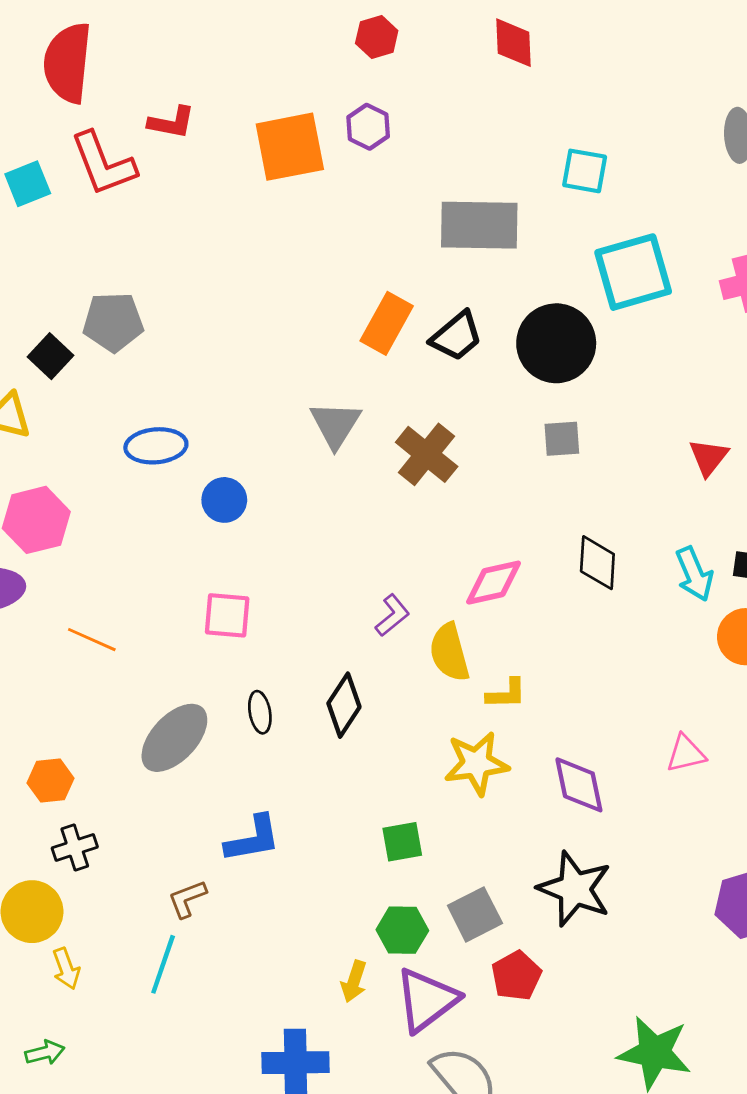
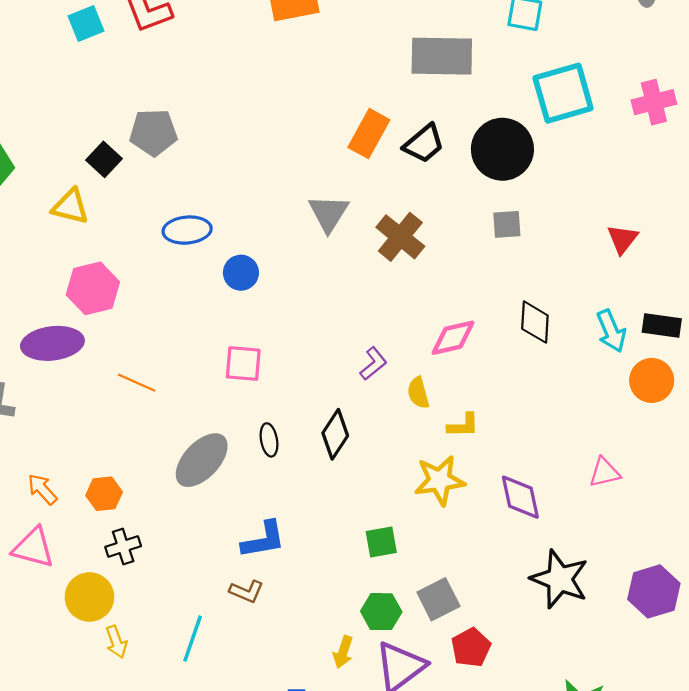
yellow semicircle: (449, 652) -> (418, 393), size x0.7
black star: (575, 889) -> (560, 579), moved
brown L-shape: (187, 899) -> (247, 591), moved, turned -136

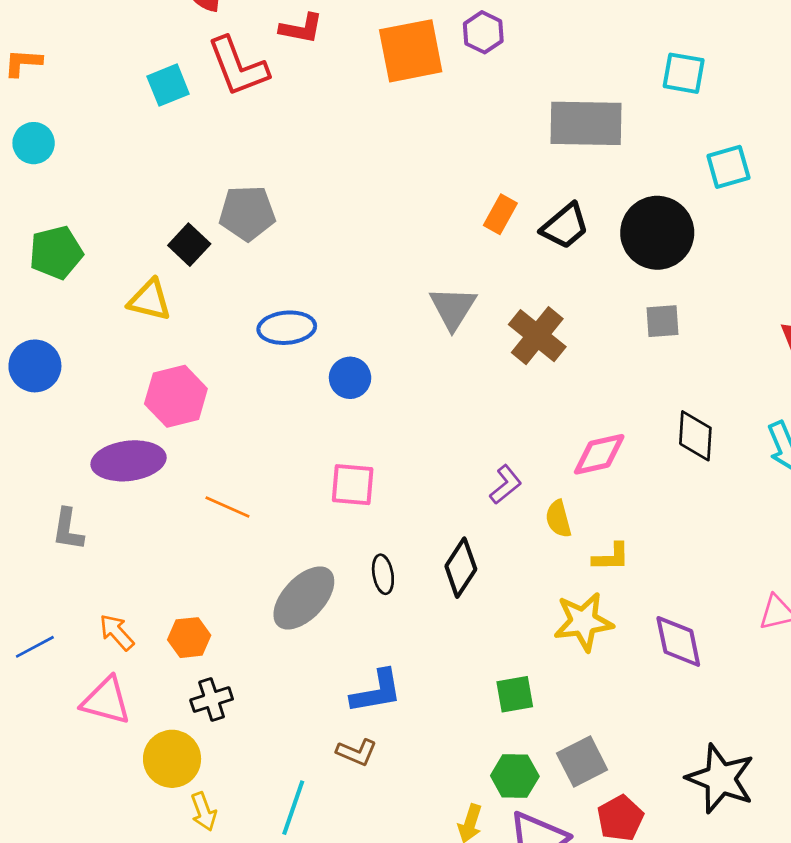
cyan square: (563, 93) -> (728, 167), size x0.6
orange rectangle: (369, 134) -> (500, 214), size x0.7
black star: (560, 579) -> (721, 779), moved

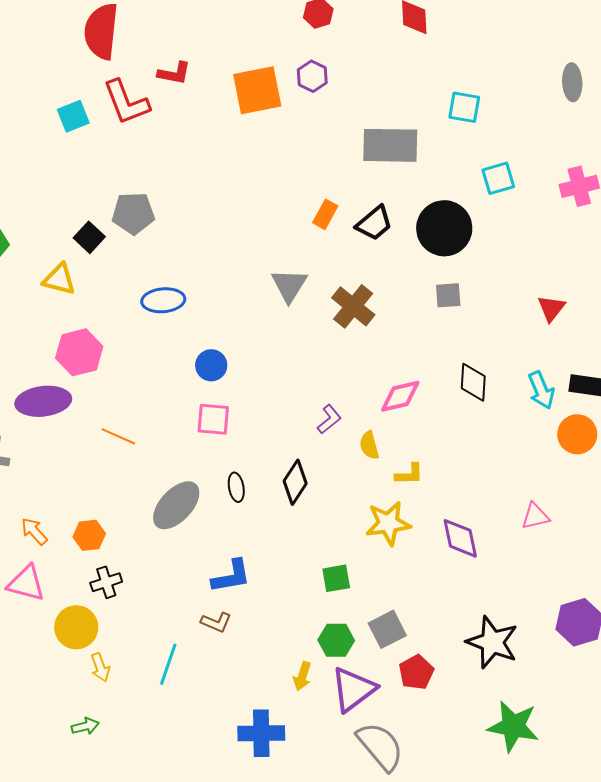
blue circle: (350, 378) -> (211, 365), moved

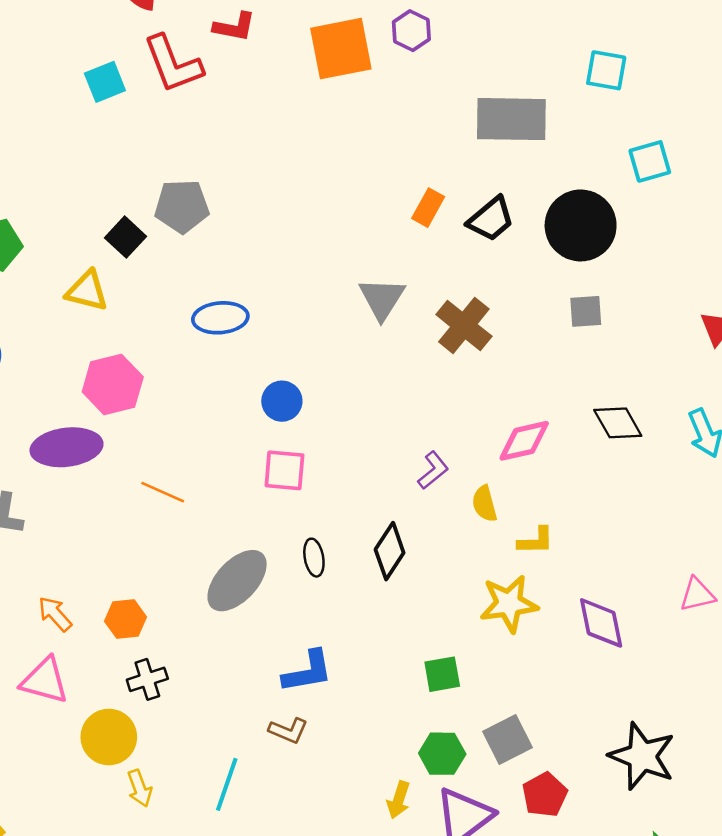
black diamond: (473, 382) -> (618, 423), turned -33

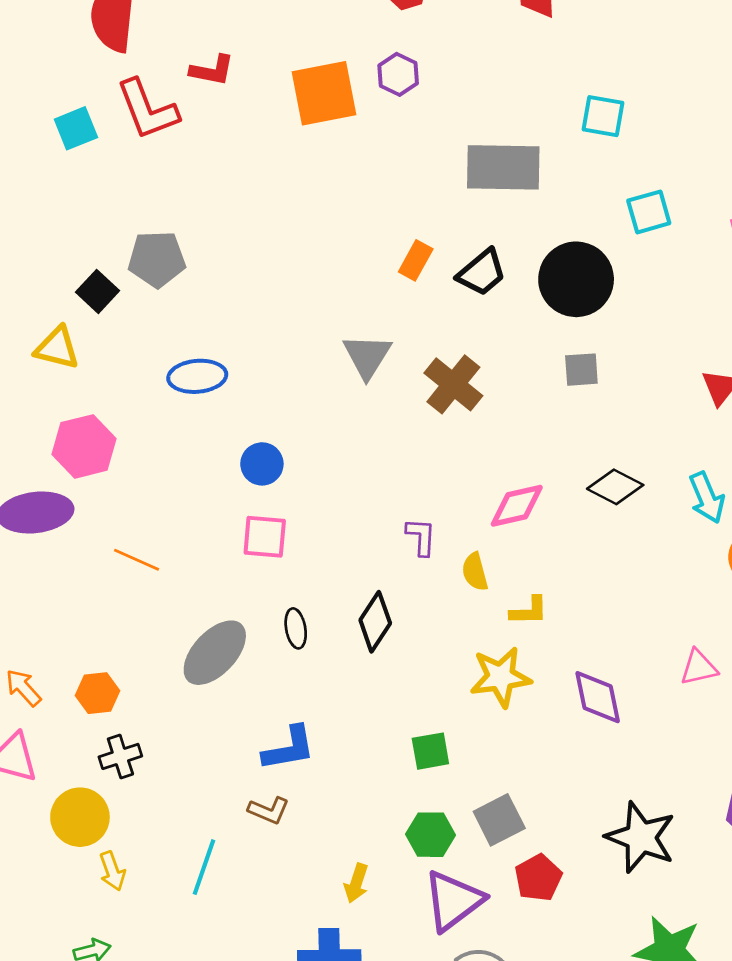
black diamond: (618, 423) -> (615, 487), turned -33
purple L-shape: (433, 470) -> (421, 537), turned -48
yellow arrow: (399, 800) -> (356, 883), moved

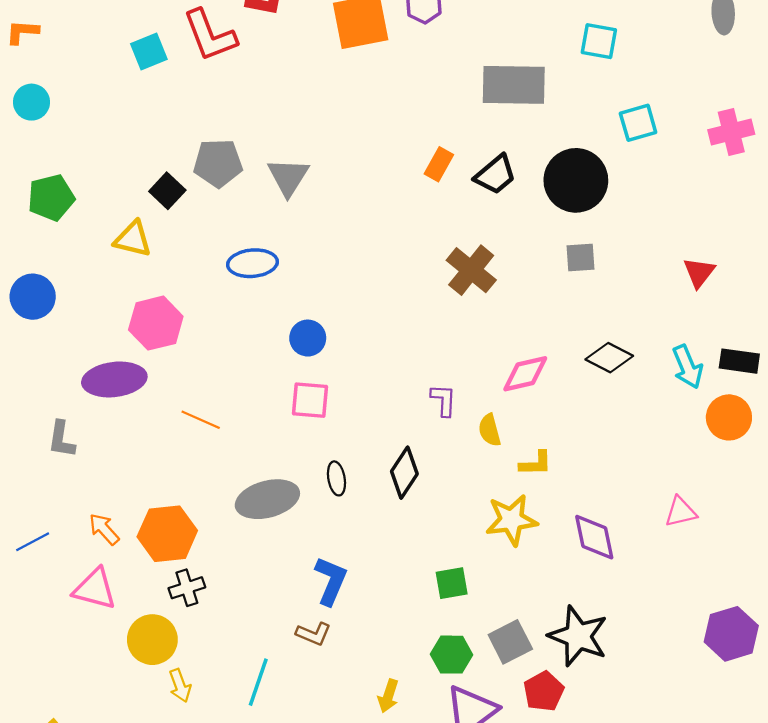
gray triangle: (367, 356) -> (288, 177), moved
gray ellipse: (215, 653) -> (267, 499), turned 32
orange hexagon: (98, 693) -> (167, 534), size x1.6
blue L-shape: (289, 748) -> (331, 581), turned -57
black star: (641, 837) -> (578, 636), moved

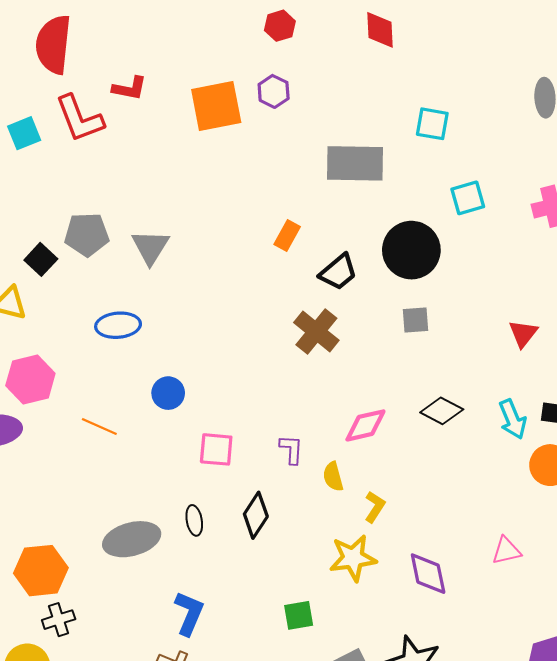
black trapezoid: (495, 175) -> (338, 272), moved
pink square: (310, 400) -> (216, 449), moved
orange line: (201, 420) -> (99, 426), moved
yellow L-shape: (536, 463) -> (375, 507), turned -56

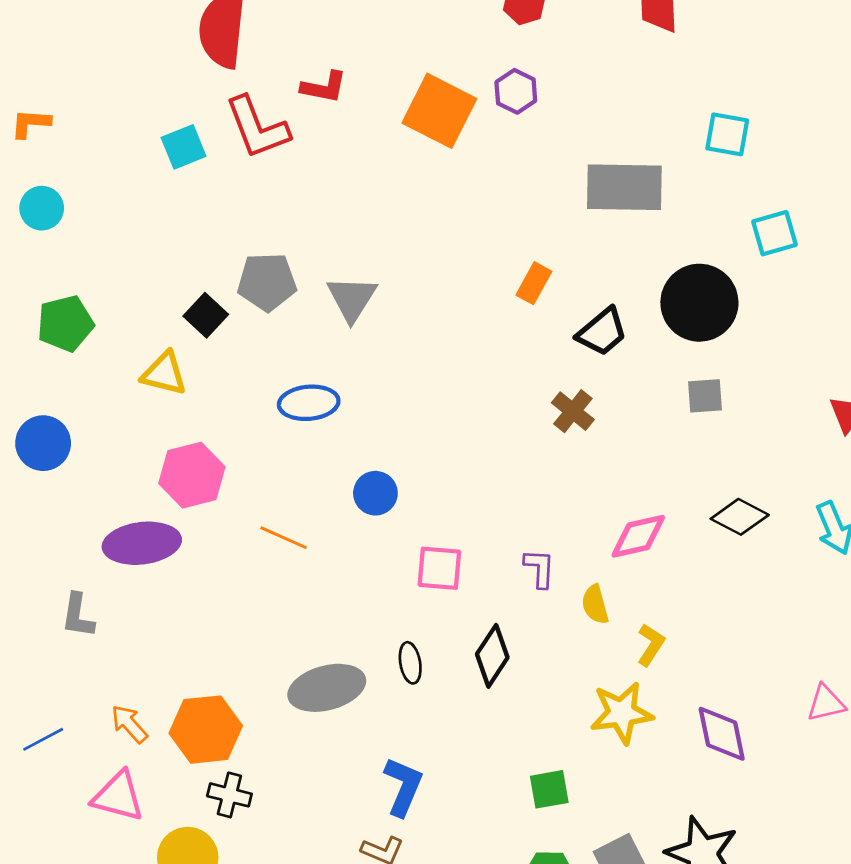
orange square: (216, 106) -> (439, 111), turned 38
brown cross: (316, 331) -> (573, 411), size x0.7
black cross: (59, 620) -> (229, 795), turned 32

